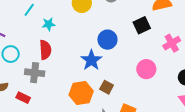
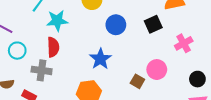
cyan star: (49, 24) -> (57, 21), size x1.5
blue circle: (107, 40) -> (116, 25), moved
brown square: (107, 87) -> (137, 81), moved

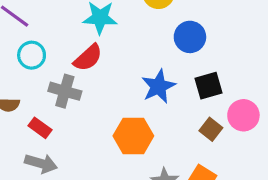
black square: (153, 24) -> (208, 86), moved
red semicircle: (53, 47) -> (88, 58), turned 42

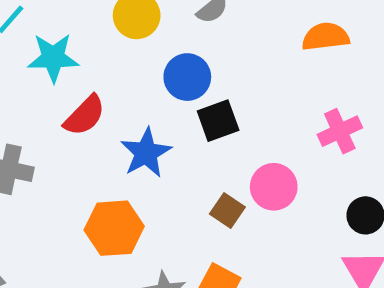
red semicircle: (88, 58) -> (85, 116), moved
black square: (208, 86) -> (218, 121), moved

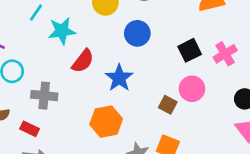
black square: (218, 121) -> (190, 50), moved

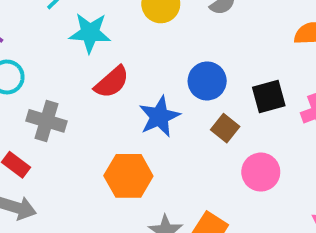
blue circle: (137, 33) -> (207, 81), moved
pink circle: (192, 89) -> (261, 172), moved
brown square: (168, 105) -> (225, 128), moved

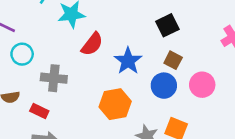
blue circle: (207, 81) -> (164, 86), moved
black square: (269, 96) -> (167, 25), moved

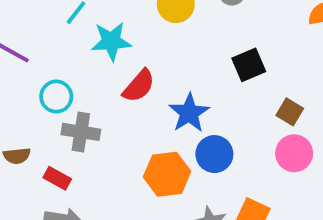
cyan circle: (22, 54) -> (56, 97), moved
brown square: (173, 60) -> (290, 112), moved
blue circle: (164, 86) -> (214, 154), moved

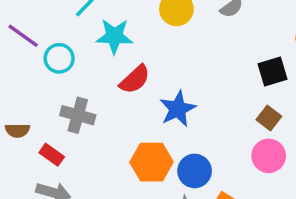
black square: (249, 65) -> (273, 71), moved
cyan circle: (56, 97) -> (59, 58), moved
blue circle: (214, 154) -> (195, 171), moved

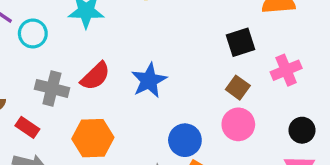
red semicircle: (135, 79) -> (95, 76), moved
orange hexagon: (152, 162) -> (93, 138), moved
blue circle: (195, 171) -> (185, 140), moved

